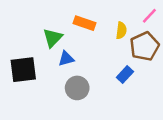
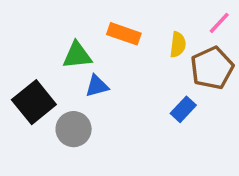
green triangle: (53, 38) -> (77, 55), turned 40
black square: (23, 70) -> (34, 102), turned -32
gray circle: (77, 88) -> (74, 129), moved

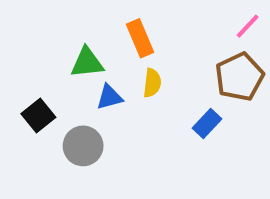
orange rectangle: (124, 34) -> (140, 38), turned 48
yellow semicircle: (178, 45) -> (152, 83), moved
black square: (34, 102) -> (38, 115), size x0.7

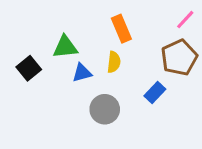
orange rectangle: (140, 38) -> (121, 29), moved
black square: (38, 115) -> (29, 68), moved
gray circle: (83, 146) -> (105, 109), moved

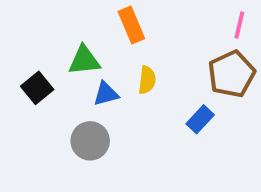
pink line: (185, 20) -> (239, 25), turned -30
orange rectangle: (121, 29) -> (131, 25), moved
gray circle: (105, 109) -> (90, 141), moved

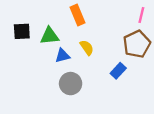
yellow semicircle: (147, 80) -> (87, 48), turned -42
black square: (37, 88) -> (22, 31), moved, turned 36
gray circle: (90, 141) -> (71, 84), moved

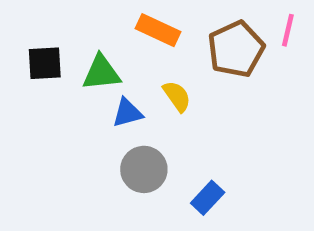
orange rectangle: (78, 15) -> (158, 30), turned -42
brown pentagon: (137, 44) -> (236, 49), moved
blue rectangle: (118, 71) -> (208, 198), moved

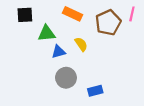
black square: (45, 63) -> (25, 15), moved
blue rectangle: (208, 198) -> (95, 91), turned 32

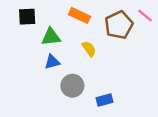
pink line: (132, 14) -> (145, 15), turned -64
blue triangle: (58, 52) -> (52, 62), moved

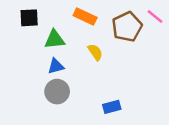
gray circle: (72, 86) -> (57, 92), moved

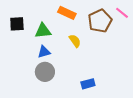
black square: (29, 18) -> (17, 24), moved

